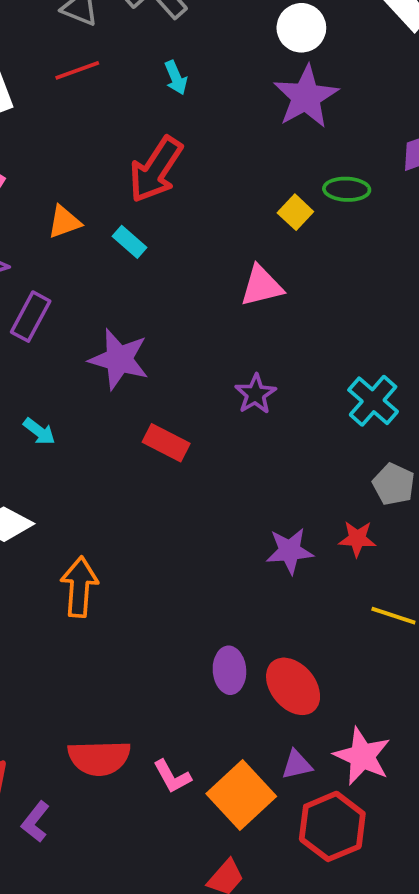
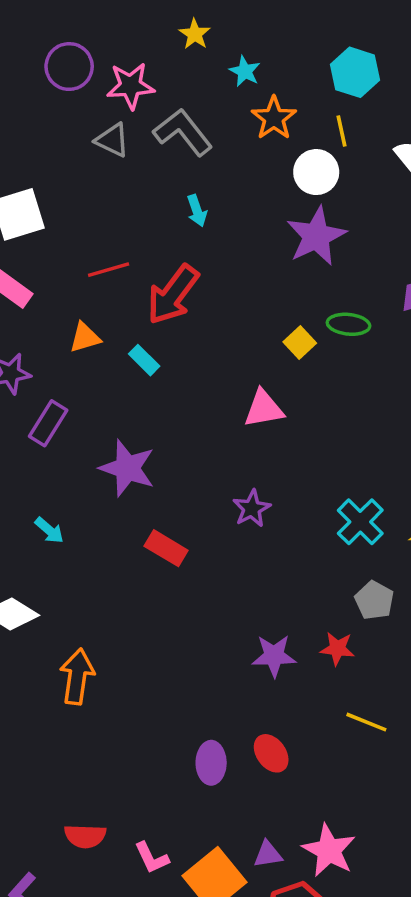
red line: (77, 70) -> (109, 270), moved
red ellipse: (293, 686) -> (271, 753), moved, size x0.7
red semicircle: (99, 758) -> (85, 836), size x0.7

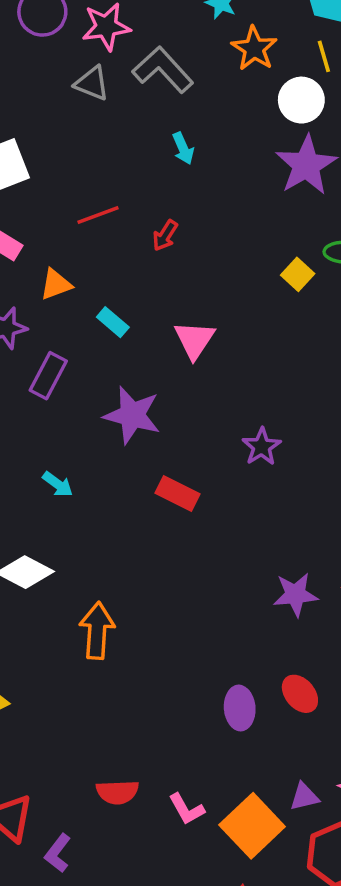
red arrow: (173, 295) -> (165, 235), size x0.5
orange triangle: (85, 338) -> (56, 284), moved
cyan rectangle: (144, 360) -> (113, 322), moved
pink triangle: (264, 409) -> (194, 340), moved, turned -42

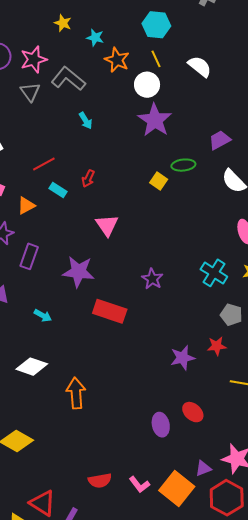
gray triangle: (92, 83) -> (30, 92), turned 40
red arrow: (165, 235) -> (88, 179), moved
cyan rectangle: (113, 322) -> (58, 190), moved
red rectangle: (178, 494) -> (110, 311), size x1.4

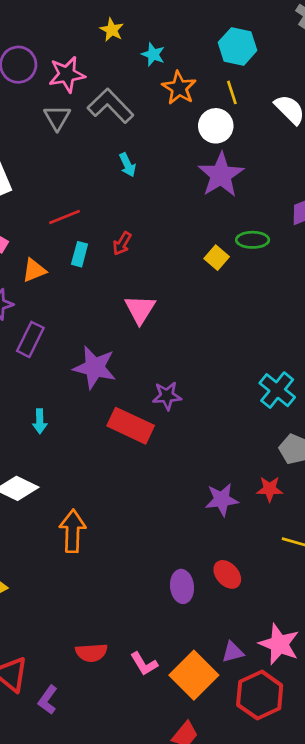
cyan rectangle: (58, 190) -> (80, 254), turned 66
purple star: (152, 279) -> (167, 396), moved, turned 30
cyan arrow: (43, 316) -> (40, 421), turned 54

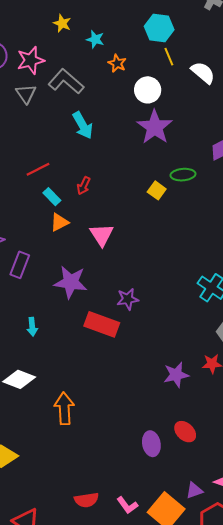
orange star: (179, 88) -> (117, 63), size x0.7
yellow line: (232, 92) -> (169, 57), moved
cyan arrow: (127, 165) -> (83, 125), size x1.5
cyan rectangle: (80, 254) -> (52, 197), turned -54
orange triangle: (34, 270) -> (59, 222), moved

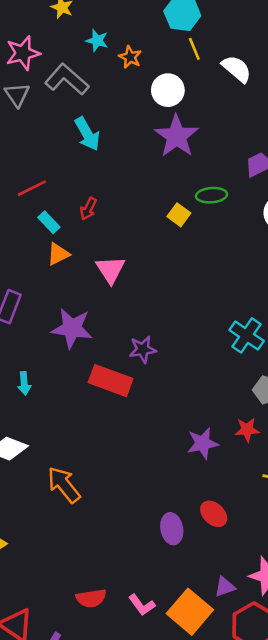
cyan star: (95, 39) -> (97, 41), moved
orange arrow: (64, 408) -> (64, 485), turned -36

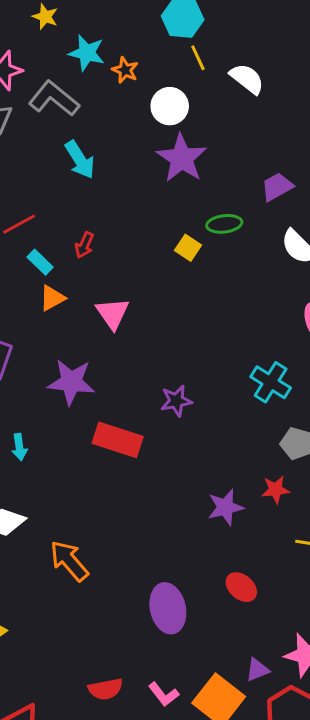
cyan star: (97, 41) -> (87, 53), size x1.4
purple star: (143, 349) -> (176, 401), moved
purple ellipse: (172, 529) -> (168, 608), moved, size x1.4

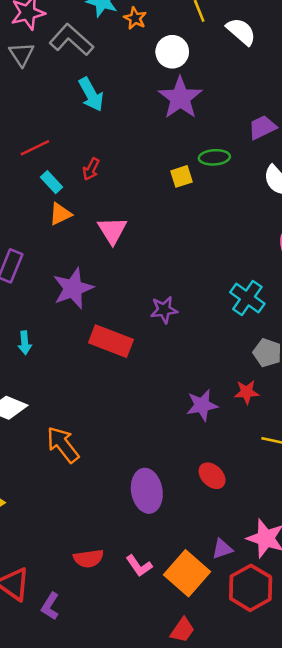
yellow square: (188, 248) -> (181, 176), turned 35
purple star: (71, 382) -> (73, 288), turned -30

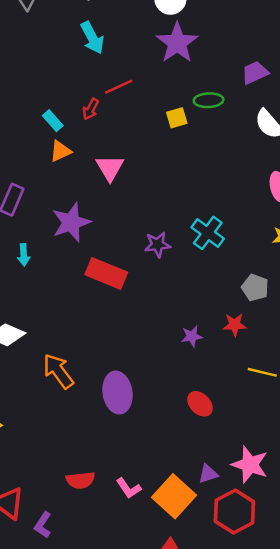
red line: (35, 148) -> (119, 87), moved
cyan cross: (247, 298) -> (208, 233), moved
cyan arrow: (25, 343) -> (24, 255), moved
purple star: (202, 405) -> (192, 336), size x0.7
purple ellipse: (147, 491) -> (118, 393), moved

